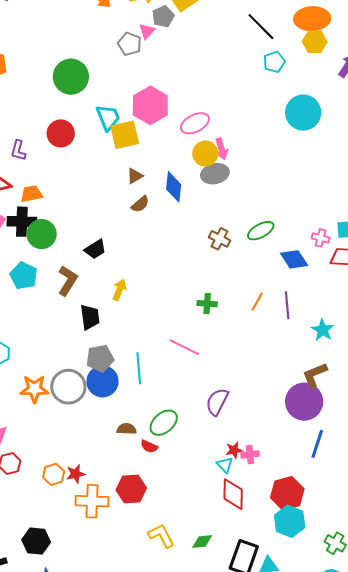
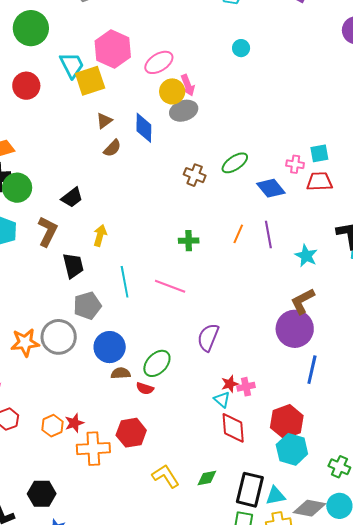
cyan circle: (303, 113) -> (241, 48), moved, size x0.5
cyan line: (139, 368) -> (125, 282), moved
blue circle: (103, 381) -> (110, 347), moved

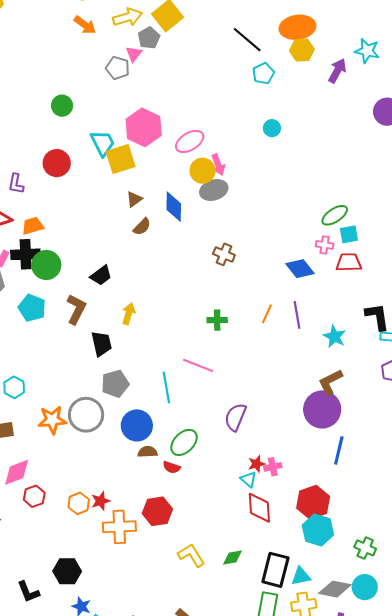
green circle: (31, 28) -> (62, 106), size x0.6
green ellipse: (235, 163) -> (335, 215), moved
cyan line: (125, 282) -> (166, 387), moved

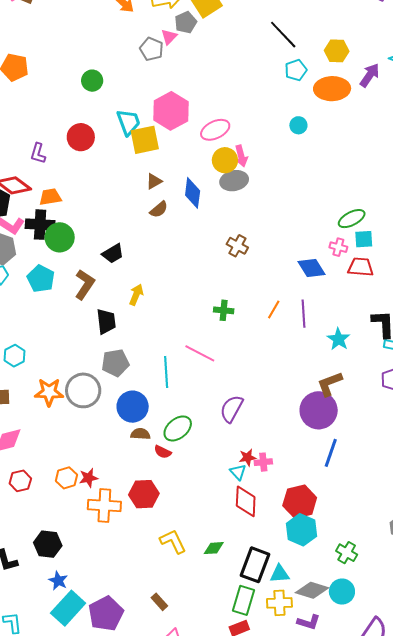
orange ellipse: (297, 27) -> (332, 89), moved
red hexagon: (34, 496) -> (20, 481), moved

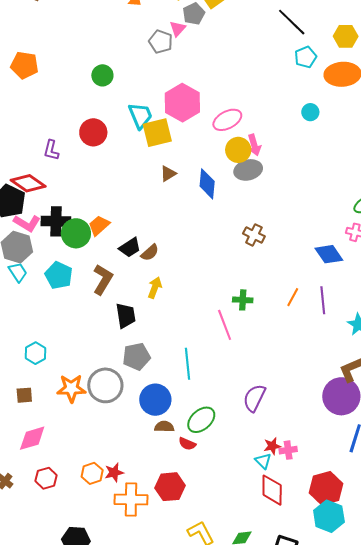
orange trapezoid: (50, 197) -> (99, 225), moved, turned -30
brown semicircle: (159, 209) -> (150, 253), moved
pink line: (200, 353) -> (225, 325), moved, turned 44

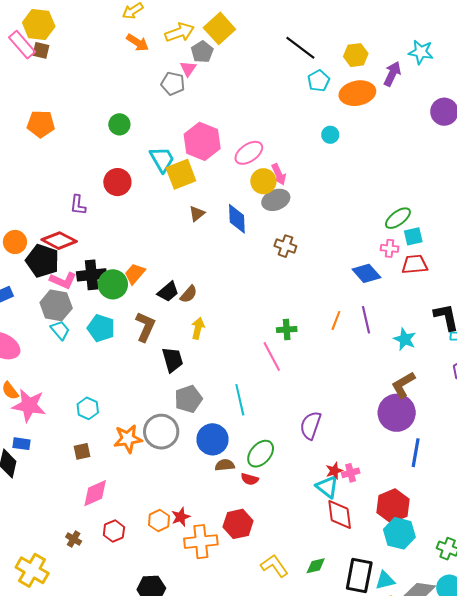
brown cross: (254, 235) -> (285, 246), moved
cyan triangle: (263, 461) -> (327, 487), size x1.4

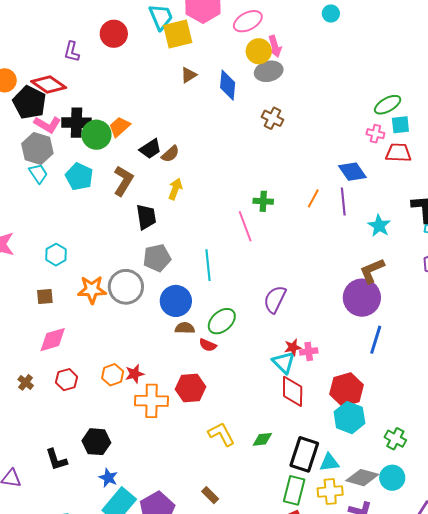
blue diamond: (366, 273) -> (352, 172), moved

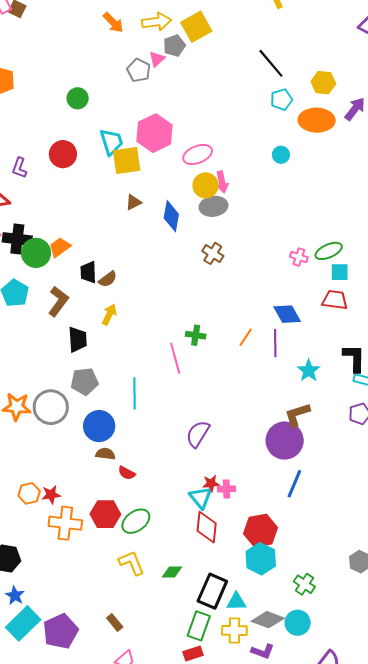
pink cross: (375, 134) -> (299, 257), moved
black trapezoid: (150, 149) -> (88, 272), turned 115
green ellipse: (222, 321) -> (136, 521), moved

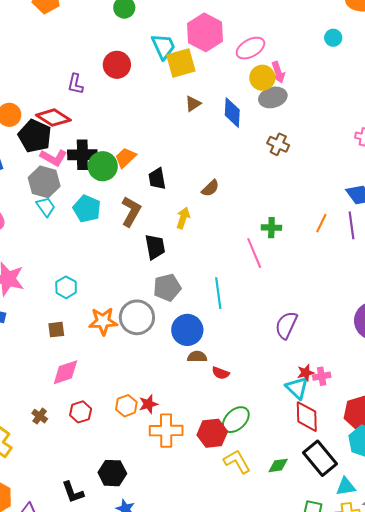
brown semicircle: (108, 279) -> (210, 188), moved
red hexagon: (105, 514) -> (212, 433), moved
black rectangle: (212, 591) -> (320, 458), moved, turned -56

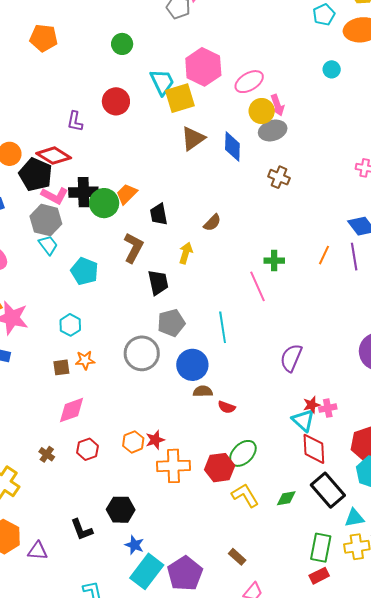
brown triangle: (193, 104) -> (193, 139), size x1.5
cyan pentagon: (87, 209) -> (85, 271), moved
orange star: (103, 321) -> (85, 360), moved, size x0.7

